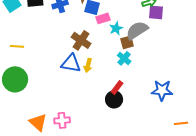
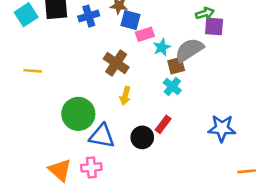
blue triangle: (71, 63) -> (102, 136), moved
green circle: (15, 79) -> (78, 114), moved
black circle: (114, 99) -> (142, 137), moved

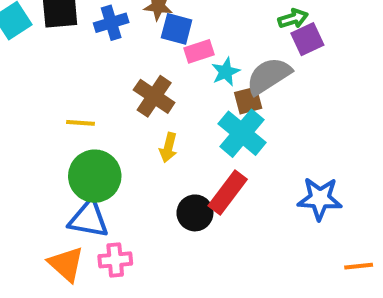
purple square: (214, 26) -> (307, 39), turned -30
yellow line: (33, 71) -> (80, 123), moved
cyan cross: (172, 86) -> (242, 133), size x1.6
red rectangle: (163, 124) -> (228, 192), size x1.5
blue triangle: (102, 136) -> (89, 219), moved

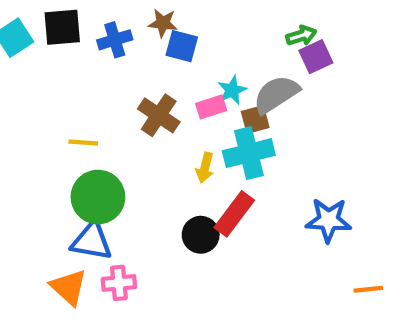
pink rectangle: (199, 51) -> (211, 107), moved
cyan cross: (242, 133) -> (249, 153), turned 36
yellow arrow: (168, 147) -> (205, 168), moved

